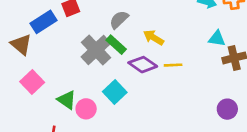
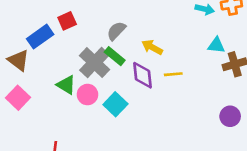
purple diamond: (143, 65) -> (142, 75), turned 52
pink square: (32, 82) -> (18, 98), moved
green triangle: (67, 100) -> (66, 85), moved
pink circle: (86, 109) -> (87, 95), moved

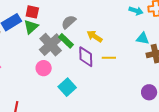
red square: (67, 21) -> (32, 12), turned 32
green triangle: (66, 85) -> (31, 27), moved, turned 42
cyan square: (115, 104) -> (67, 87), moved

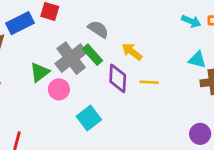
gray semicircle: (69, 22) -> (98, 29), turned 70
green triangle: (31, 27) -> (40, 72), moved

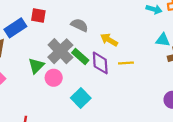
green rectangle: (93, 55) -> (80, 56), moved

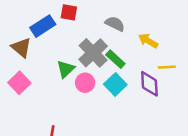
purple diamond: (100, 63) -> (149, 84), moved
cyan square: (81, 98) -> (115, 84), moved

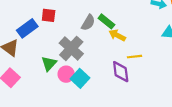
gray semicircle: (115, 24) -> (88, 23), turned 98
green rectangle: (115, 59) -> (106, 21), moved
cyan square: (115, 84) -> (80, 78), moved

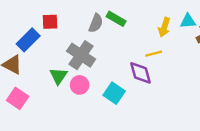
yellow arrow: (117, 35) -> (164, 27), moved, turned -91
cyan square: (80, 78) -> (114, 93), moved

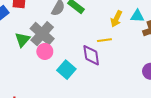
green triangle: (58, 76) -> (22, 40), moved
pink circle: (80, 85) -> (45, 51), moved

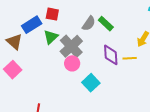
green triangle: (22, 40) -> (51, 37), moved
purple diamond: (91, 55) -> (111, 55), moved

